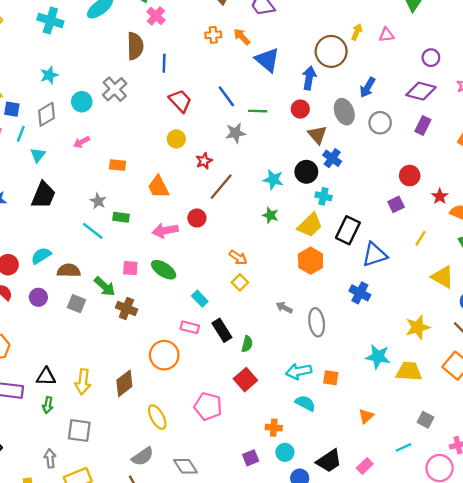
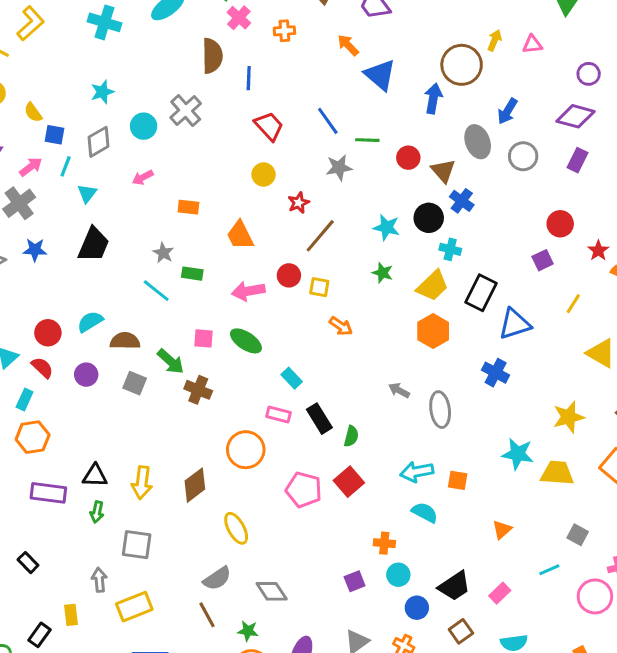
orange cross: (213, 35) -> (284, 31), moved
red circle: (300, 109) -> (408, 158), moved
yellow square: (240, 282) -> (319, 287), moved, turned -35
pink pentagon: (208, 406) -> (304, 490), moved

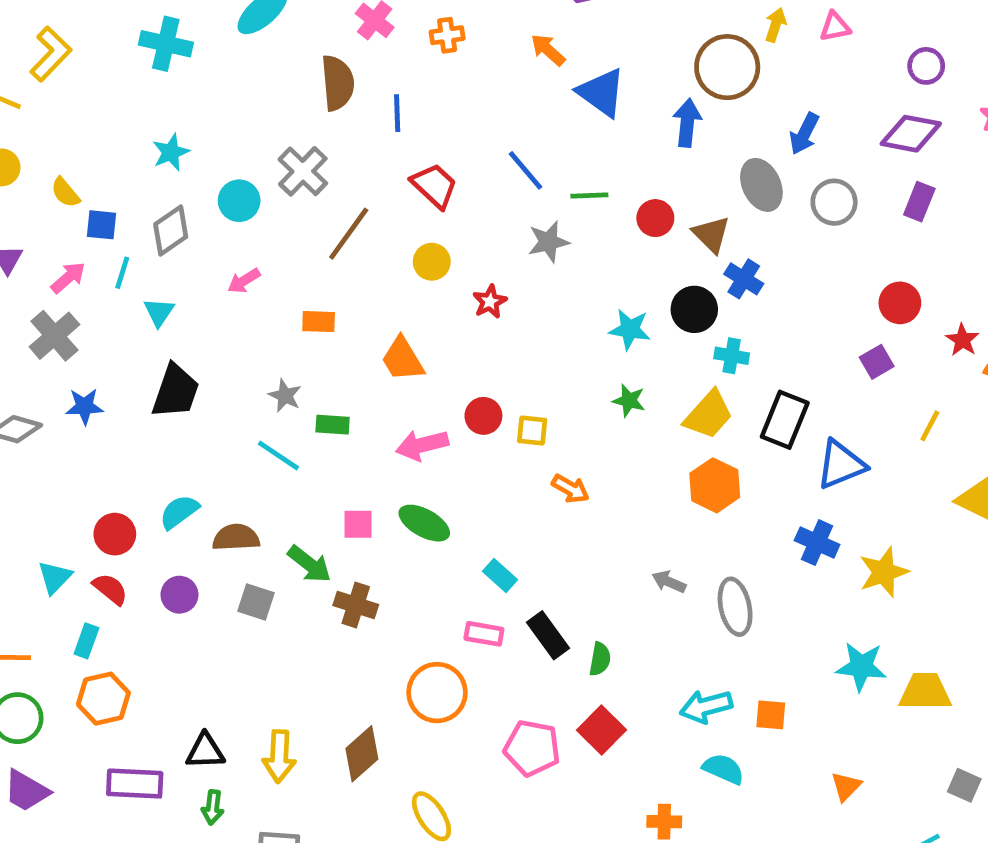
brown line: (320, 236) -> (349, 234), moved
yellow star: (569, 417) -> (884, 572), moved

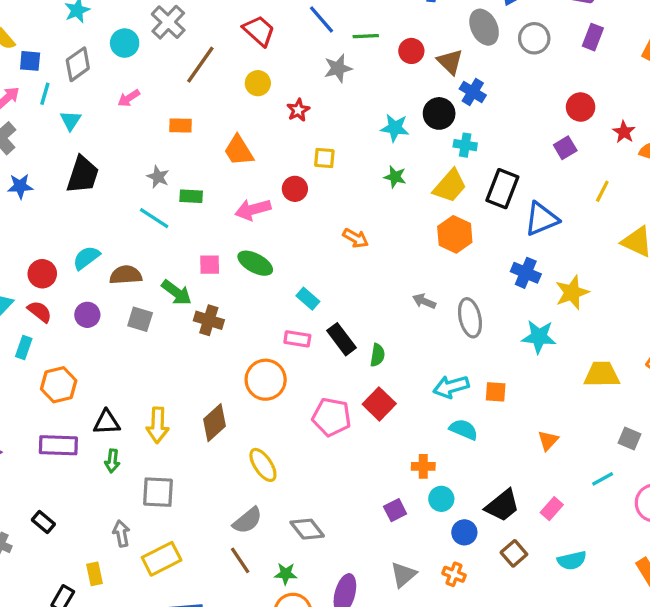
yellow square: (532, 430) -> (324, 158), moved
cyan star: (861, 667) -> (539, 337), moved
orange hexagon: (103, 699) -> (59, 385), moved

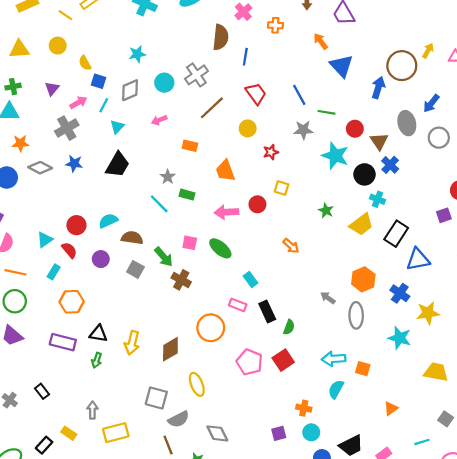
cyan star: (395, 128) -> (335, 156), moved, size x1.4
orange hexagon: (455, 234) -> (363, 279), moved
cyan semicircle: (464, 430) -> (336, 389), turned -96
gray square: (158, 492) -> (156, 398), moved
yellow rectangle: (95, 574) -> (69, 433), turned -56

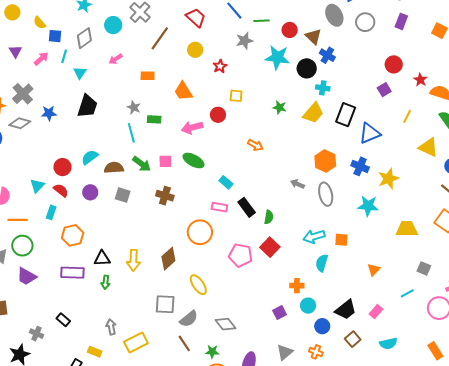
gray cross: (67, 128) -> (23, 94), moved
cyan line: (159, 204) -> (131, 133), turned 42
green arrow: (164, 257) -> (142, 164), moved

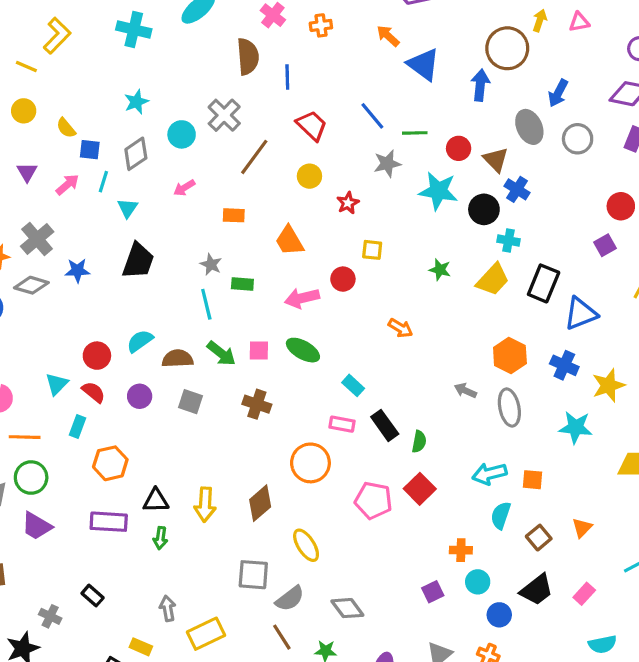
brown square: (353, 339) -> (539, 538), moved

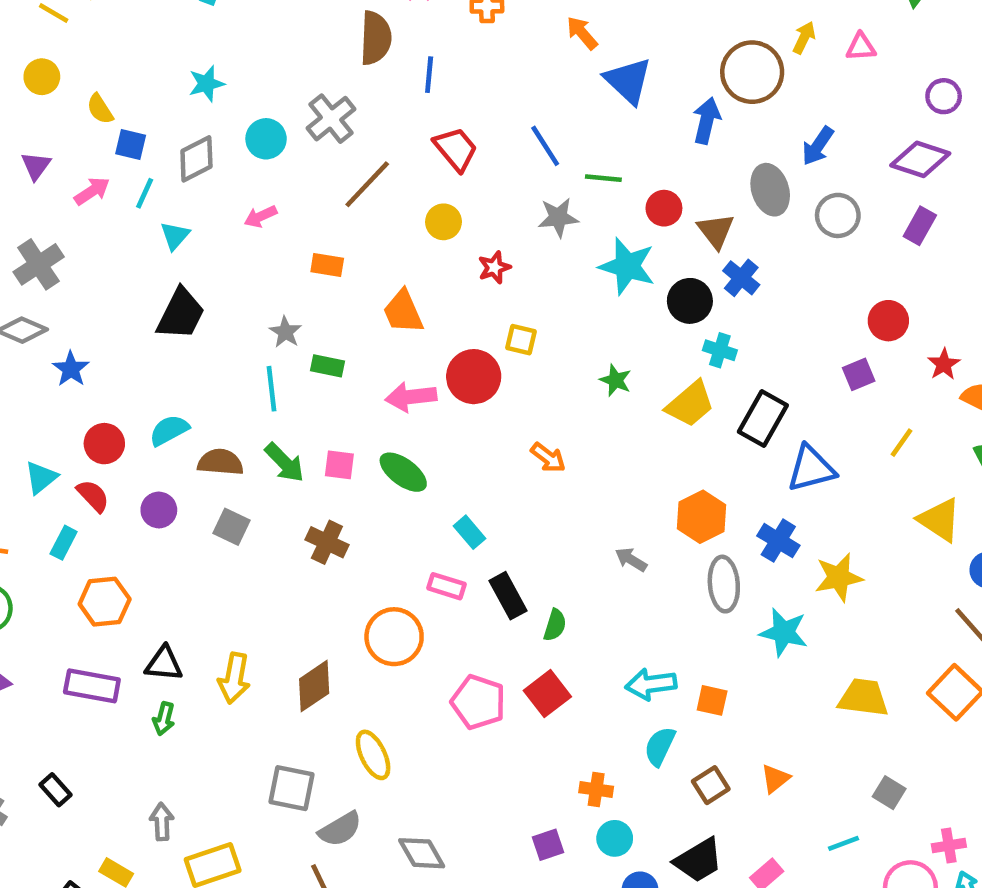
blue star: (77, 270) -> (71, 369), moved, turned 30
red circle: (343, 279) -> (474, 377), size x1.5
gray ellipse: (509, 408) -> (724, 584), moved

